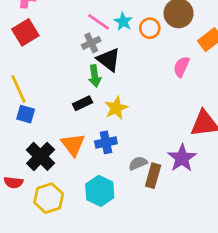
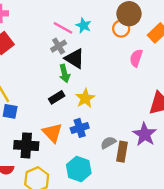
orange circle: (150, 28) -> (121, 29), moved
black cross: (41, 156) -> (26, 145), turned -35

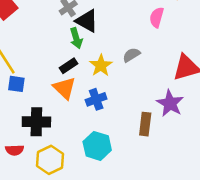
orange triangle: (52, 133) -> (64, 88), moved
gray semicircle: (108, 143) -> (131, 55), moved

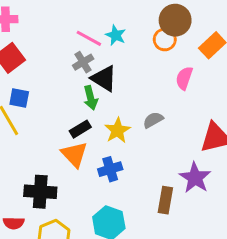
blue square: (16, 84) -> (19, 98), moved

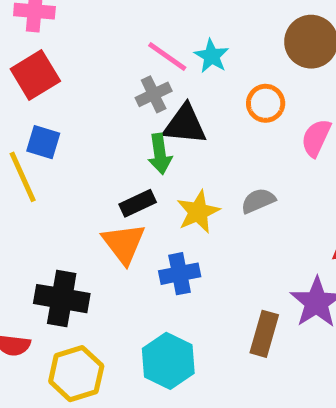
orange circle: (165, 40) -> (266, 103), moved
black triangle: (104, 78) -> (185, 125), turned -32

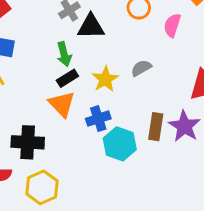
green arrow: (160, 154) -> (64, 54), moved
brown rectangle: (264, 334) -> (156, 127), moved
cyan hexagon: (168, 361) -> (120, 144), moved

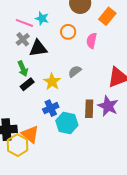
orange triangle: (62, 104) -> (30, 134), moved
yellow hexagon: (42, 187) -> (18, 145), moved

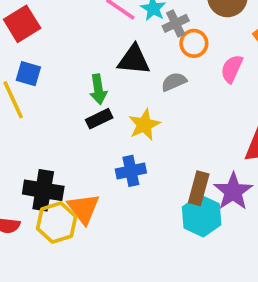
gray cross: (23, 39) -> (176, 23), moved
gray semicircle: (75, 71) -> (174, 82), moved
cyan hexagon: (67, 123) -> (202, 216), moved

